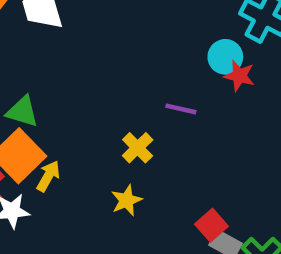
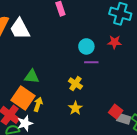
cyan circle: (225, 57) -> (86, 46), moved
green triangle: (22, 112) -> (32, 77), moved

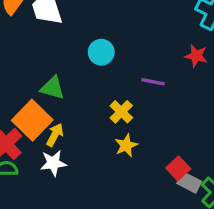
cyan circle: (86, 46) -> (101, 52), moved
yellow star: (75, 108) -> (126, 145), moved
white star: (25, 123) -> (53, 163), moved

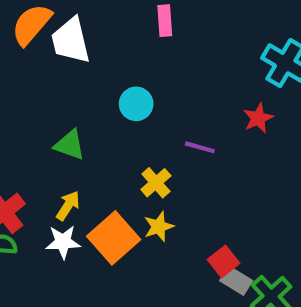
red star: (196, 56) -> (258, 118), turned 30
orange square: (32, 120) -> (114, 238), moved

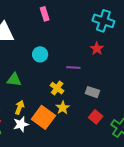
gray rectangle: (236, 281) -> (92, 92), moved

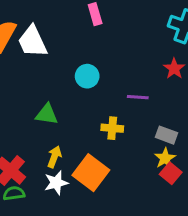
yellow cross: (57, 88) -> (112, 128), turned -32
yellow star: (63, 108) -> (165, 158), moved

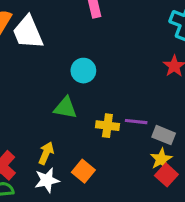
purple line: (138, 97) -> (136, 122), moved
green triangle: (47, 114) -> (65, 108), moved
orange square: (91, 173) -> (83, 171), size x0.6

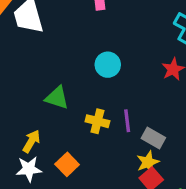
cyan circle: (83, 71) -> (108, 65), moved
purple line: (136, 122) -> (127, 121), turned 70

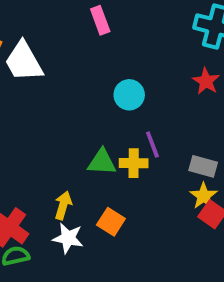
green triangle: (57, 98) -> (102, 162), moved
purple line: (127, 121) -> (152, 145), moved
white star: (29, 169) -> (68, 238), turned 30

